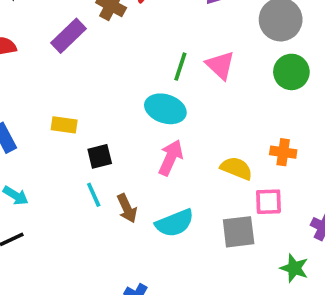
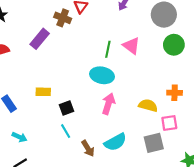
brown arrow: (127, 208) -> (88, 148), moved

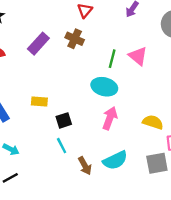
brown cross: (63, 18) -> (75, 39), moved

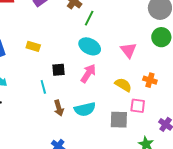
pink triangle: (138, 56) -> (128, 50), moved
green line: (112, 59) -> (89, 18), moved
black square: (64, 120) -> (59, 70), moved

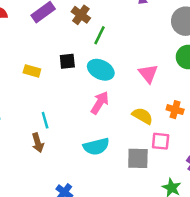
black square: (59, 70) -> (67, 61), moved
brown arrow: (59, 108) -> (38, 143), moved

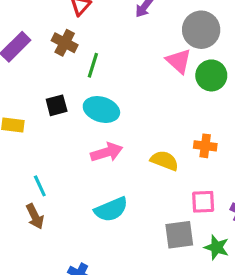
pink triangle: (148, 74) -> (179, 61), moved
pink arrow: (100, 103) -> (107, 152), turned 50
pink square: (161, 141) -> (203, 202), moved
gray square: (138, 158) -> (179, 235), moved

